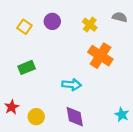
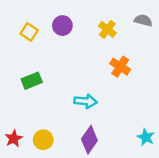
orange cross: (100, 56) -> (120, 67), size x0.7
red star: (12, 107) -> (14, 138), moved
purple diamond: (75, 117) -> (89, 140), turned 45

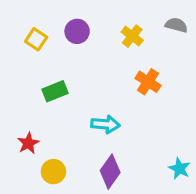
green rectangle: (32, 81) -> (55, 91), moved
red star: (14, 138) -> (28, 143), moved

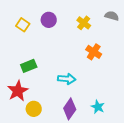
green rectangle: (55, 91) -> (29, 66), moved
red star: (28, 143) -> (18, 91), size x1.5
cyan star: (179, 168) -> (98, 107), moved

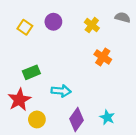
cyan arrow: (67, 79) -> (61, 91), moved

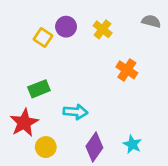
yellow cross: (92, 25) -> (103, 29), moved
yellow square: (25, 27) -> (43, 37), moved

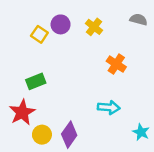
cyan arrow: (75, 112) -> (109, 107), moved
cyan star: (132, 144) -> (141, 132), moved
purple diamond: (94, 147) -> (69, 135), moved

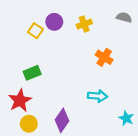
yellow cross: (94, 27) -> (84, 24), turned 32
yellow circle: (42, 135) -> (29, 124), moved

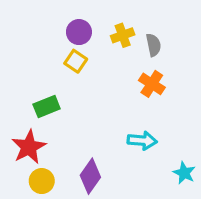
gray semicircle: (124, 17) -> (153, 45), moved, turned 64
yellow square: (35, 31) -> (76, 61), moved

